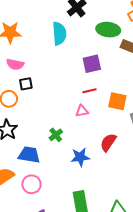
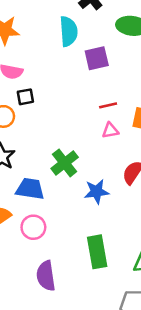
purple square: (92, 64) -> (97, 58), moved
pink triangle: (82, 111) -> (110, 130), moved
green cross: (56, 135) -> (65, 163), size x1.5

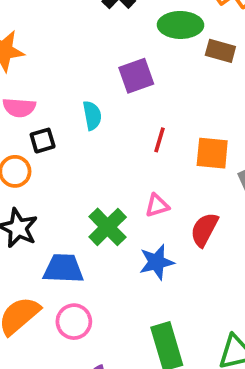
cyan semicircle: (69, 31) -> (92, 115), moved, size x0.7
red line: (108, 105) -> (159, 140), turned -54
pink triangle: (110, 130) -> (157, 205), moved

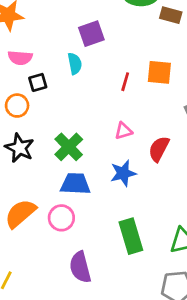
purple square: (136, 76) -> (91, 34), moved
orange square: (212, 153) -> (159, 72), moved
green cross: (108, 227) -> (69, 147), moved
blue trapezoid: (63, 269) -> (75, 184), moved

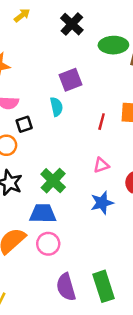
blue trapezoid: (75, 184) -> (43, 214), moved
green rectangle: (131, 236) -> (104, 286), moved

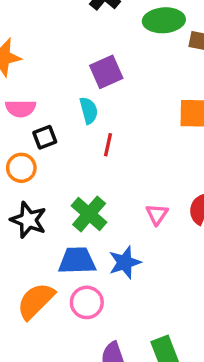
red line: (102, 122) -> (108, 145), moved
pink triangle: (101, 165) -> (157, 214), moved, turned -35
blue star: (102, 203) -> (125, 262), moved

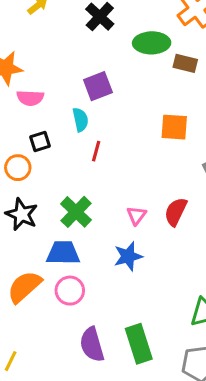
pink semicircle: (21, 108) -> (30, 98), moved
blue star: (125, 262) -> (128, 256), moved

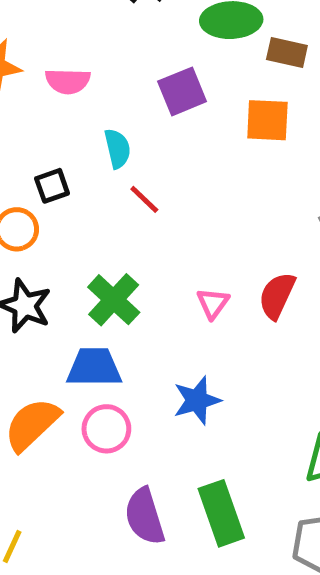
purple square: (98, 86) -> (182, 91), moved
pink semicircle: (30, 98) -> (68, 81), moved
orange square: (174, 127) -> (267, 120), moved
red line: (96, 151) -> (144, 199), turned -60
blue star: (128, 256) -> (197, 400), moved

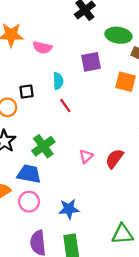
blue star: (197, 400) -> (69, 209), moved

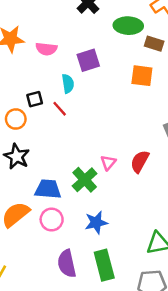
purple square: (91, 62) -> (88, 60), moved
red line: (65, 105) -> (60, 109), moved
green cross: (43, 146) -> (85, 180), moved

